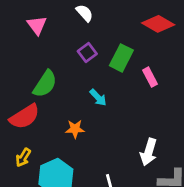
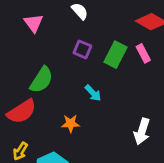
purple square: (87, 53) -> (82, 49), turned -30
pink rectangle: (150, 77) -> (143, 53), moved
white arrow: (149, 152) -> (142, 131), moved

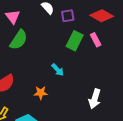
purple square: (82, 49) -> (68, 16), moved, turned -32
green semicircle: (41, 80) -> (19, 40), moved

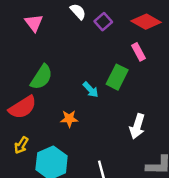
purple square: (68, 16) -> (103, 22), turned -32
green semicircle: (19, 40) -> (41, 77), moved
green rectangle: (75, 41) -> (117, 77), moved

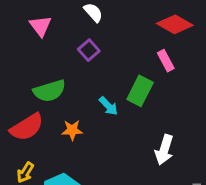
purple square: (103, 22) -> (89, 50), moved
green semicircle: (41, 77) -> (49, 91), turned 40
orange star: (69, 119) -> (72, 130), moved

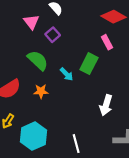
pink triangle: (40, 26) -> (31, 22), moved
green semicircle: (49, 91) -> (38, 60), moved, turned -120

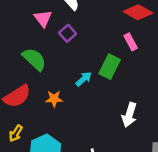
green semicircle: (38, 60) -> (34, 59), moved
cyan arrow: (67, 74) -> (84, 79), turned -88

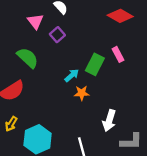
pink rectangle: (131, 42) -> (118, 54), moved
orange star: (54, 99) -> (82, 93), moved
white arrow: (129, 115) -> (109, 121), moved

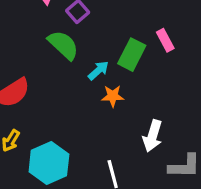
green semicircle: (28, 58) -> (63, 45), moved

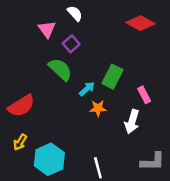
pink rectangle: (165, 40) -> (144, 95), moved
white arrow: (153, 136) -> (132, 122), moved

